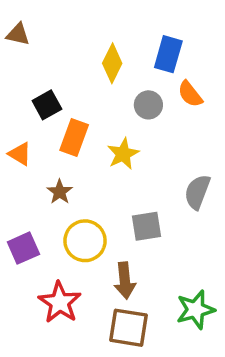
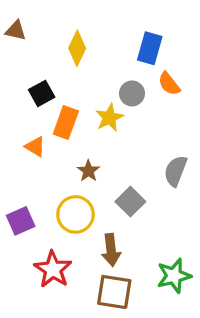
yellow diamond: (112, 63) -> (77, 48), moved
orange triangle: (20, 154) -> (35, 147), moved
yellow star: (123, 154) -> (109, 118), moved
brown star: (60, 192) -> (88, 171), moved
gray square: (147, 226) -> (130, 202), turned -36

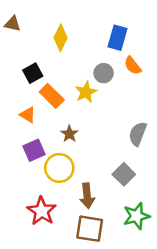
orange rectangle: (66, 123) -> (52, 96), turned -65
gray square: (130, 202) -> (124, 174), moved
purple square: (21, 221) -> (34, 150), moved

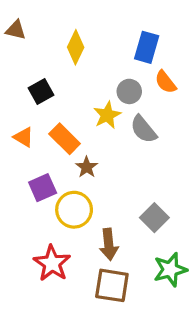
orange rectangle: (52, 96) -> (65, 139), moved
orange triangle: (28, 115) -> (24, 137), moved
gray semicircle: (138, 134) -> (143, 129), moved, turned -60

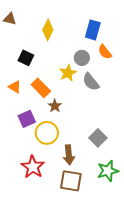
black square: (41, 91) -> (26, 58), turned -35

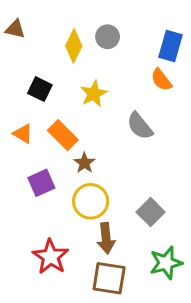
blue rectangle: (93, 30) -> (171, 46), moved
gray circle: (82, 58) -> (108, 37), moved
yellow star: (68, 73) -> (94, 94), moved
yellow circle: (47, 133) -> (91, 201), moved

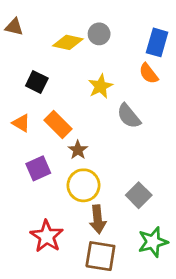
yellow diamond: (74, 46) -> (68, 42), turned 76
yellow star: (94, 94) -> (100, 86), moved

